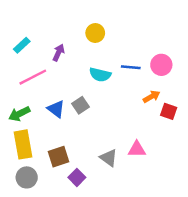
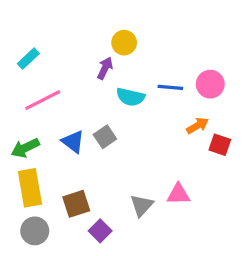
purple arrow: (58, 53) -> (105, 68), moved
gray triangle: (109, 158) -> (142, 205), turned 36

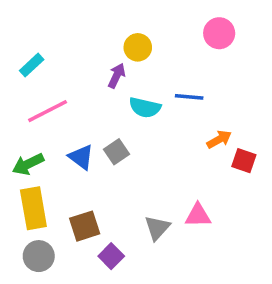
pink circle: (210, 84) -> (219, 33), moved

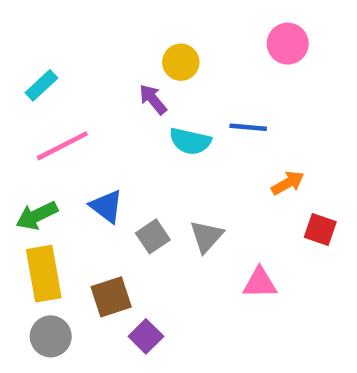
purple arrow: (117, 76) -> (153, 99), turned -65
gray square: (117, 152) -> (153, 236), moved
red square: (244, 161) -> (320, 229), moved
gray triangle: (157, 228) -> (206, 236), moved

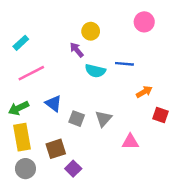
gray square: (153, 236) -> (77, 119), turned -35

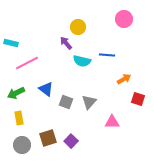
cyan rectangle: (21, 43) -> (11, 43), moved, turned 56
yellow rectangle: (22, 137) -> (19, 118), size x0.6
brown square: (56, 149) -> (48, 138), moved
purple square: (73, 169) -> (71, 141), moved

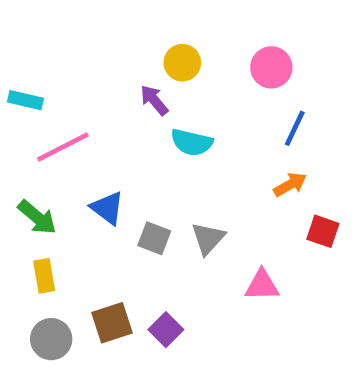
pink circle: (124, 19) -> (271, 67), moved
blue line: (107, 55) -> (295, 128), moved, turned -70
green arrow: (16, 93) -> (37, 217), turned -114

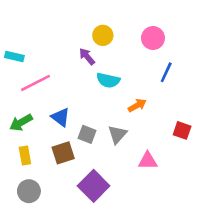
orange arrow: (290, 184) -> (137, 105), moved
green arrow: (37, 217) -> (21, 123), turned 110
brown square: (112, 323) -> (63, 153), moved
purple square: (166, 330) -> (94, 186), size x1.6

